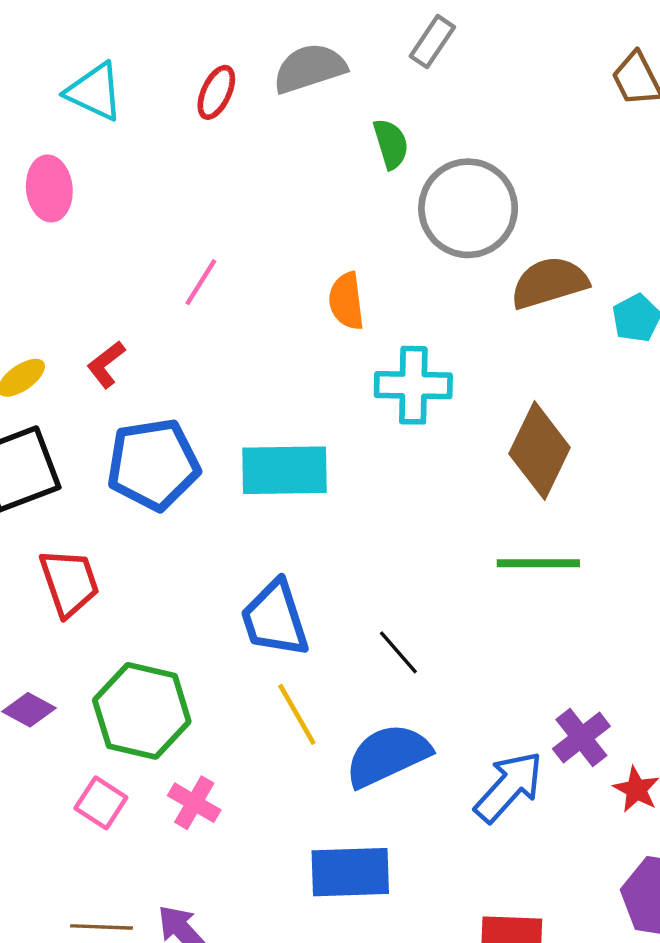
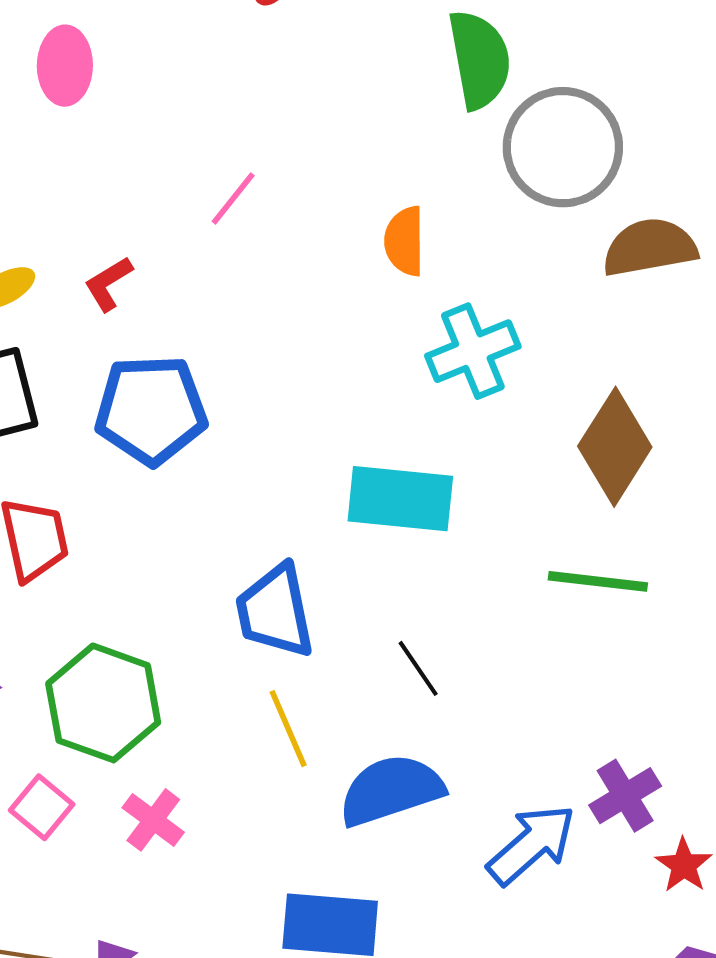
green semicircle: (391, 144) -> (479, 59), size x1.6
cyan cross: (413, 385) -> (473, 351), turned -30
cyan rectangle: (284, 470) -> (400, 499), moved

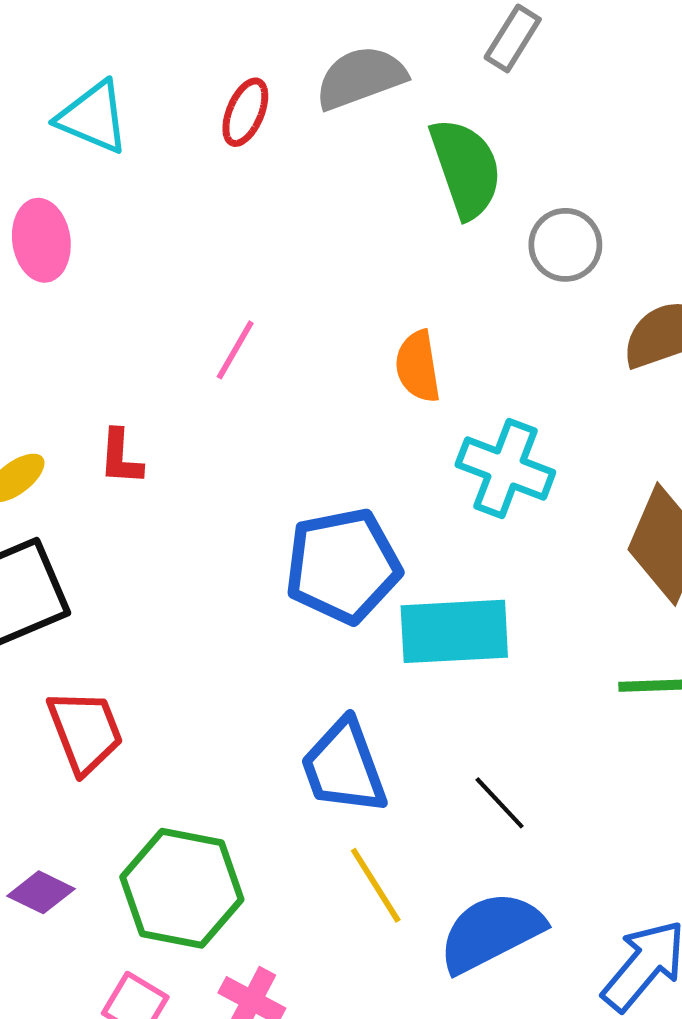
gray circle: (563, 147) -> (565, 245), size x0.6
red L-shape: (108, 284) -> (121, 457), turned -46
cyan cross: (473, 351) -> (505, 469), turned -38
blue pentagon: (151, 410) -> (343, 566), moved

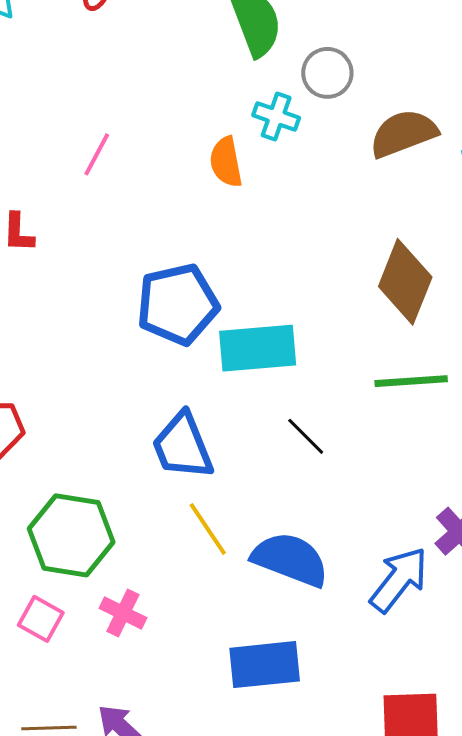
cyan cross: (505, 469) -> (276, 116), moved, size x0.7
black line: (500, 803) -> (306, 436), moved
blue semicircle: (491, 932) -> (290, 559), turned 50

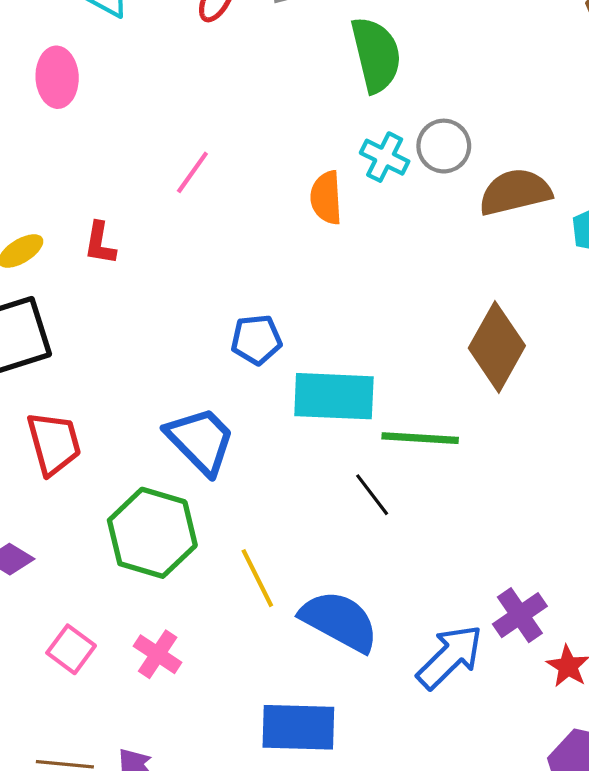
gray circle: (327, 73) -> (444, 146), moved
blue pentagon: (178, 304) -> (256, 340), size x0.6
green line: (411, 381) -> (420, 438), moved
blue trapezoid: (183, 446) -> (201, 440), moved, turned 150
green hexagon: (71, 535) -> (152, 533), moved

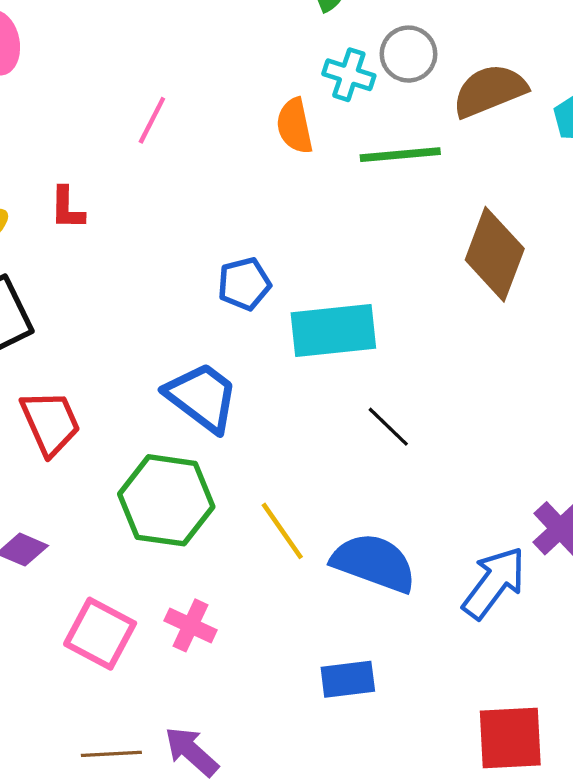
green line: (420, 438) -> (400, 155), moved
pink square: (71, 649) -> (100, 634), size x1.4
blue rectangle: (298, 727) -> (348, 679), size x0.7

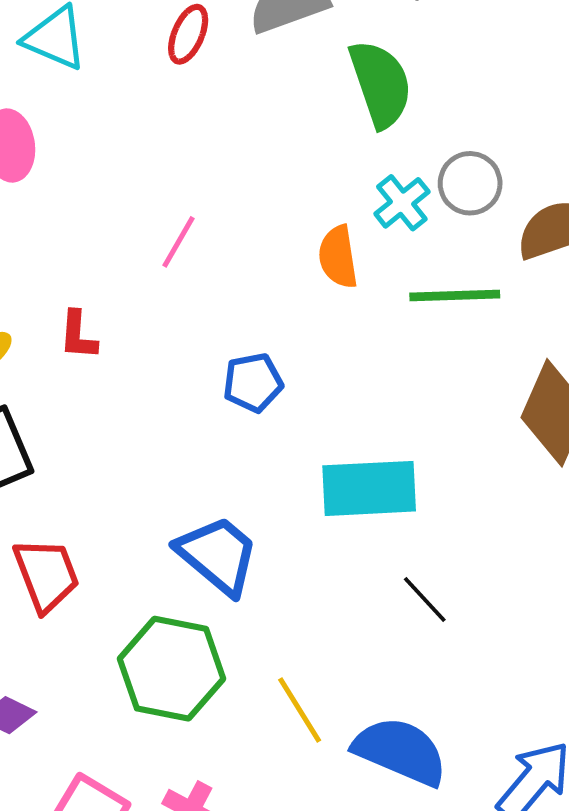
cyan cross: (349, 75) -> (402, 203), turned 30
blue pentagon: (244, 284) -> (253, 383), moved

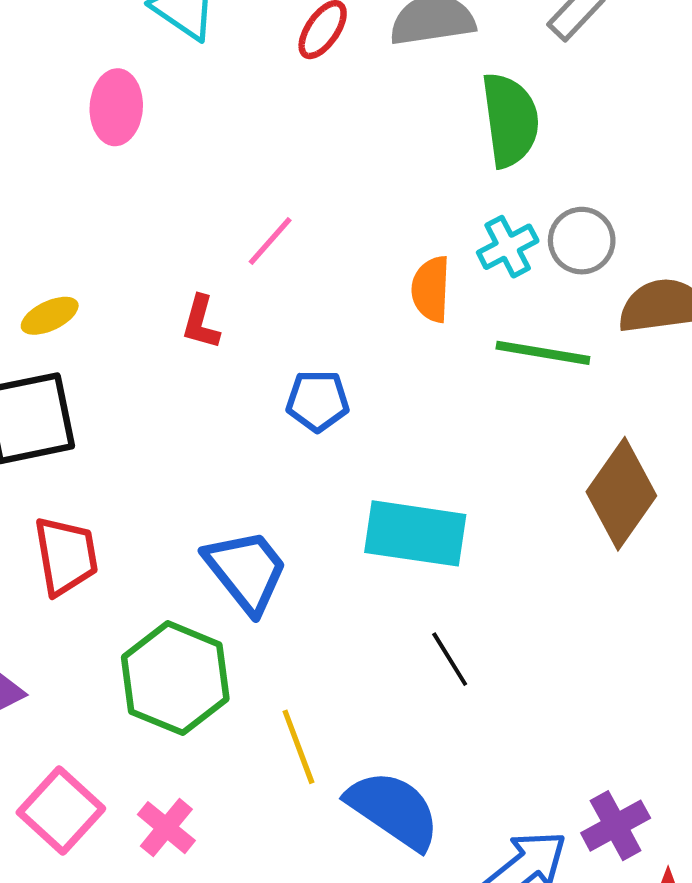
red L-shape: (78, 335) -> (201, 322), moved

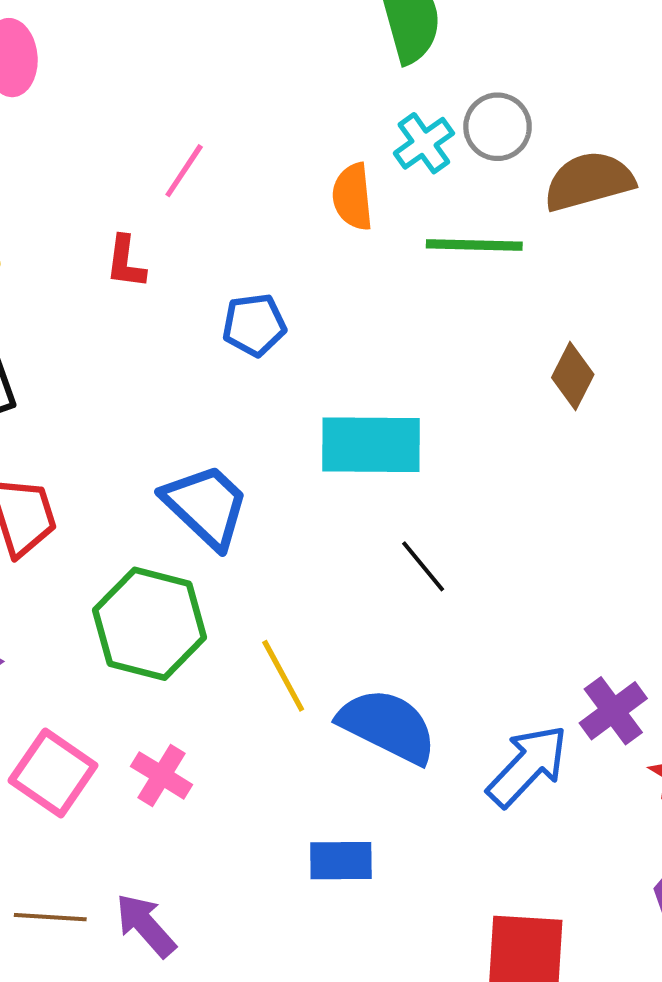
brown diamond: (621, 494) -> (573, 376), size x0.6

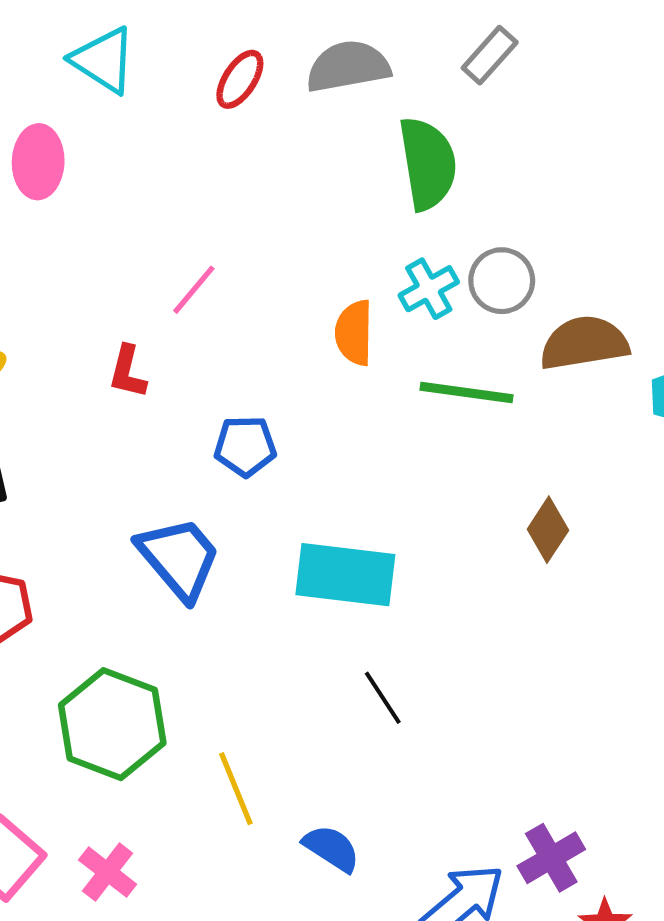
blue trapezoid: (206, 506) -> (179, 558), moved
blue semicircle: (388, 726) -> (331, 848), size x0.6

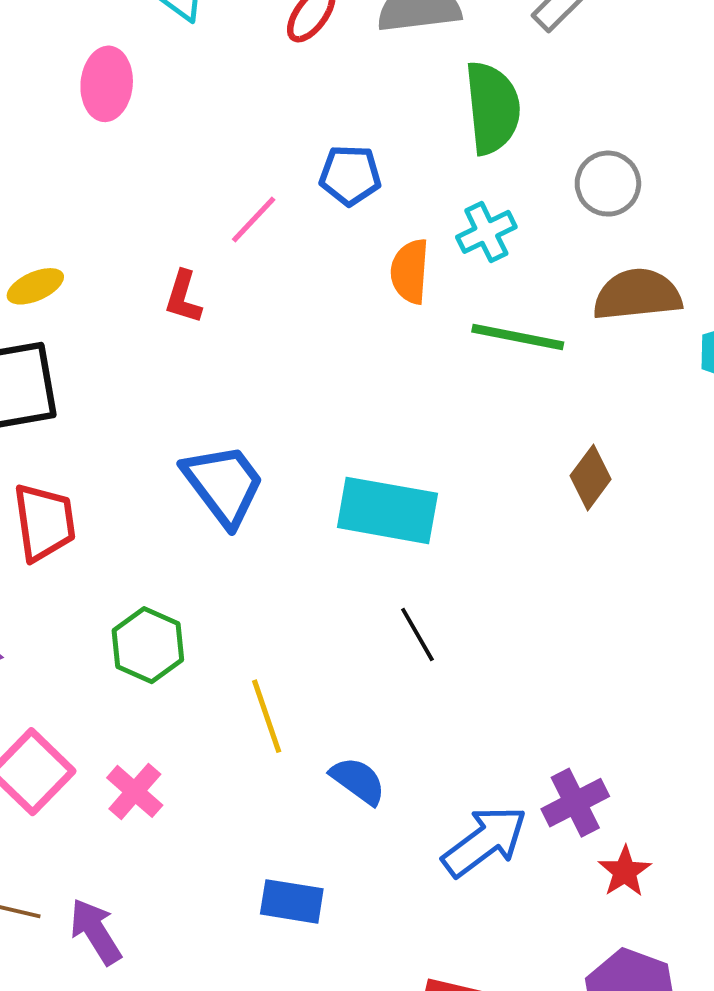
gray circle: (502, 281) -> (608, 184), moved
blue pentagon: (245, 446) -> (350, 175), moved
green hexagon: (112, 724) -> (148, 645), size x0.7

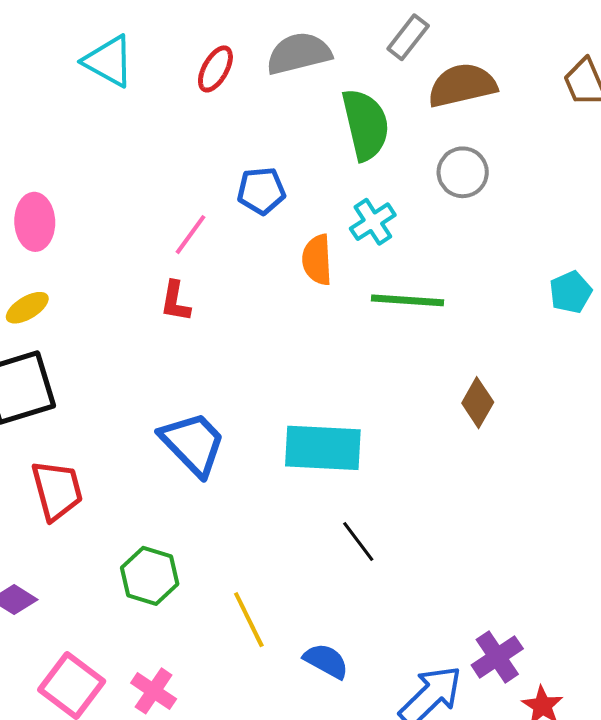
pink ellipse: (107, 84) -> (35, 222), moved
brown semicircle: (637, 295) -> (462, 85), moved
red L-shape: (183, 297) -> (175, 301), moved

